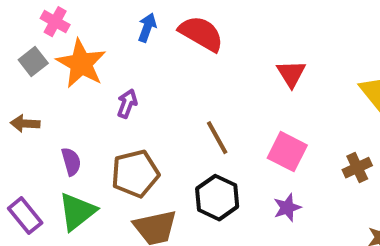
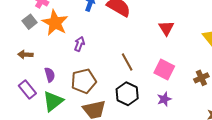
purple rectangle: (25, 216) -> (27, 90), moved

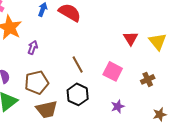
red triangle: (166, 28) -> (131, 38), moved
purple star: (164, 99) -> (118, 106), moved

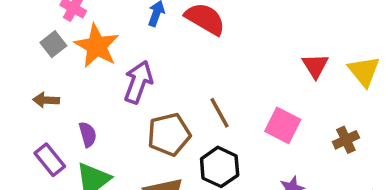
purple arrow: (33, 47) -> (138, 82), size x1.6
brown pentagon: (37, 82) -> (169, 134), moved

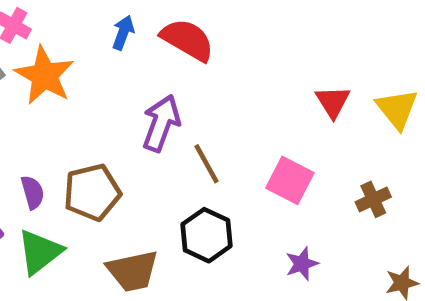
purple arrow: (138, 82) -> (161, 123), moved
brown pentagon: (169, 134) -> (92, 192), moved

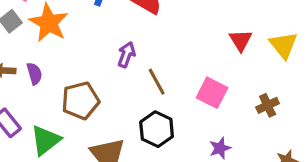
purple arrow: (161, 123) -> (126, 55), size x0.7
purple semicircle: (33, 192) -> (34, 74), moved

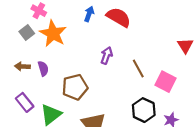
brown line: (157, 82) -> (138, 69), moved
black hexagon: (157, 129) -> (144, 110), moved

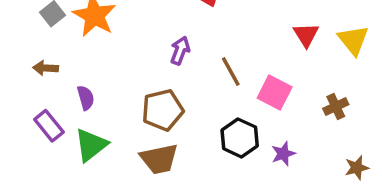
purple semicircle: (43, 69) -> (86, 98), moved
brown pentagon: (75, 87) -> (163, 110), moved

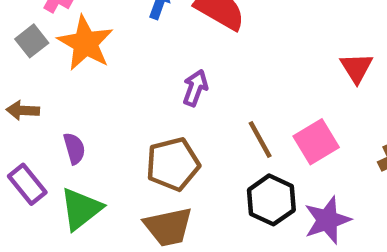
brown line: (231, 71) -> (260, 139), moved
pink square: (275, 92) -> (316, 142), turned 32
purple star: (283, 154) -> (327, 220), size x1.5

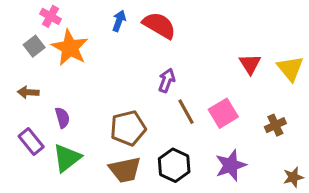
purple arrow: (195, 88) -> (167, 80), moved
black hexagon: (271, 200) -> (174, 165), moved

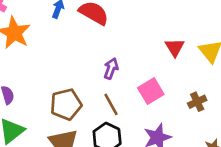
purple arrow: (167, 80) -> (111, 69), moved
brown line: (186, 112) -> (111, 104), moved

